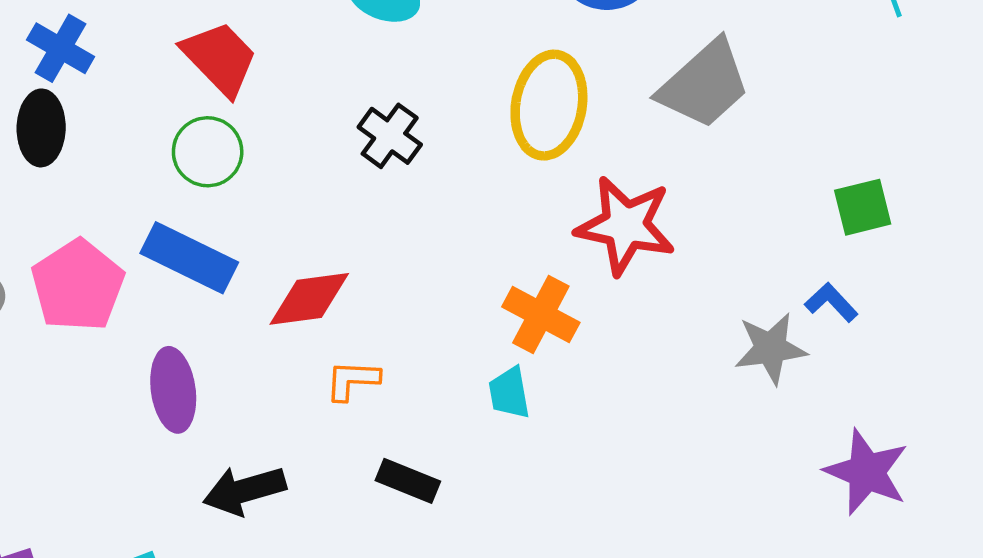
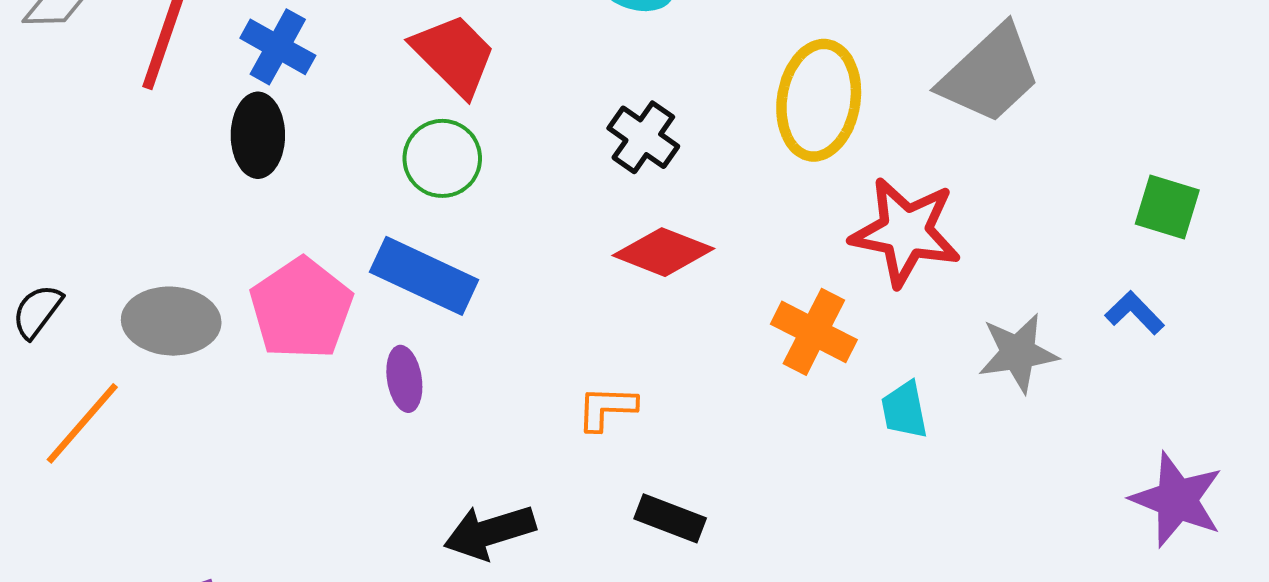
green square: (863, 207) -> (1167, 207), turned 32
red diamond: (309, 299) -> (663, 252), moved, turned 30
gray star: (771, 348) -> (1018, 353), moved
purple ellipse: (173, 390) -> (404, 379), moved, size x0.7
cyan trapezoid: (509, 393) -> (904, 410), moved

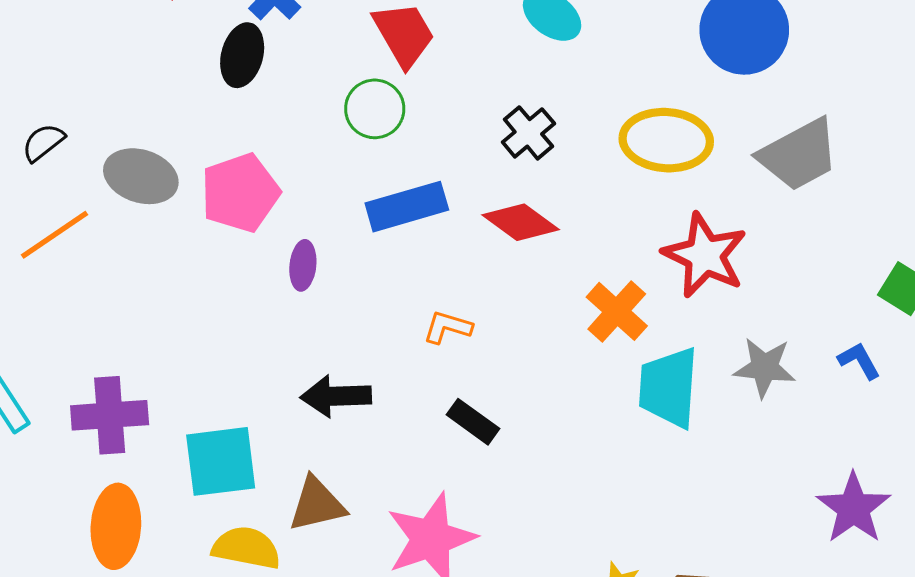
yellow ellipse: (819, 100) -> (666, 140), turned 70
blue rectangle: (424, 276) -> (407, 207), moved, turned -56
cyan trapezoid: (904, 410) -> (669, 388), size x1.8

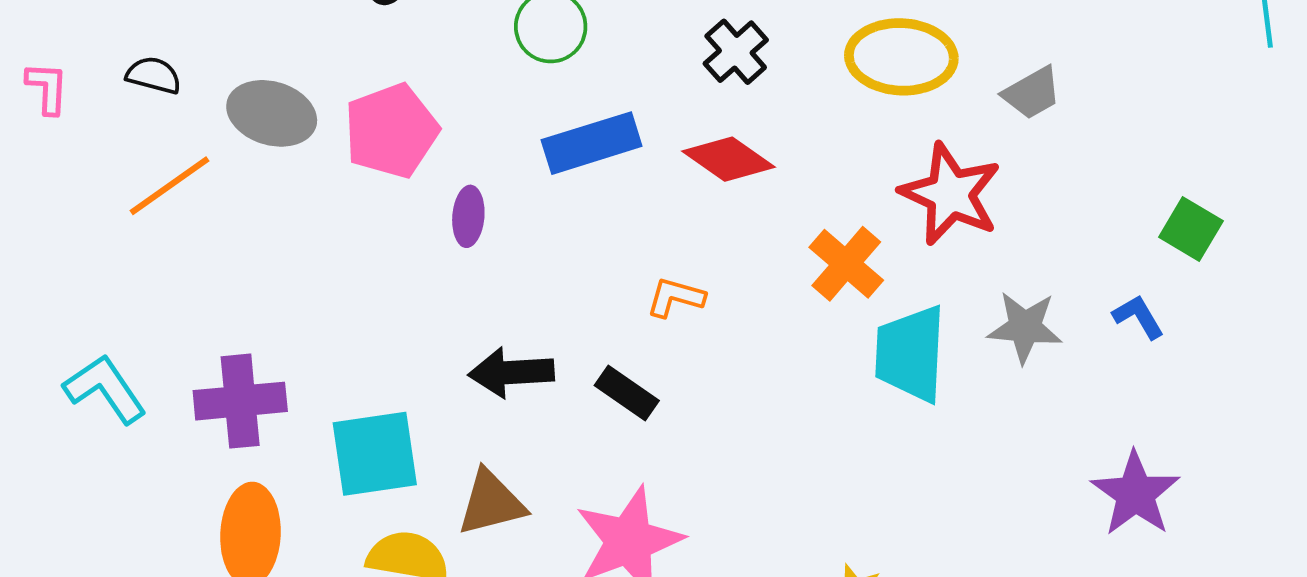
black semicircle: (43, 142) -> (154, 75), turned 54
gray trapezoid: (799, 155) -> (1032, 93), moved, size x0.6
orange L-shape: (448, 327) -> (675, 297), moved
black rectangle: (473, 422) -> (627, 393), moved

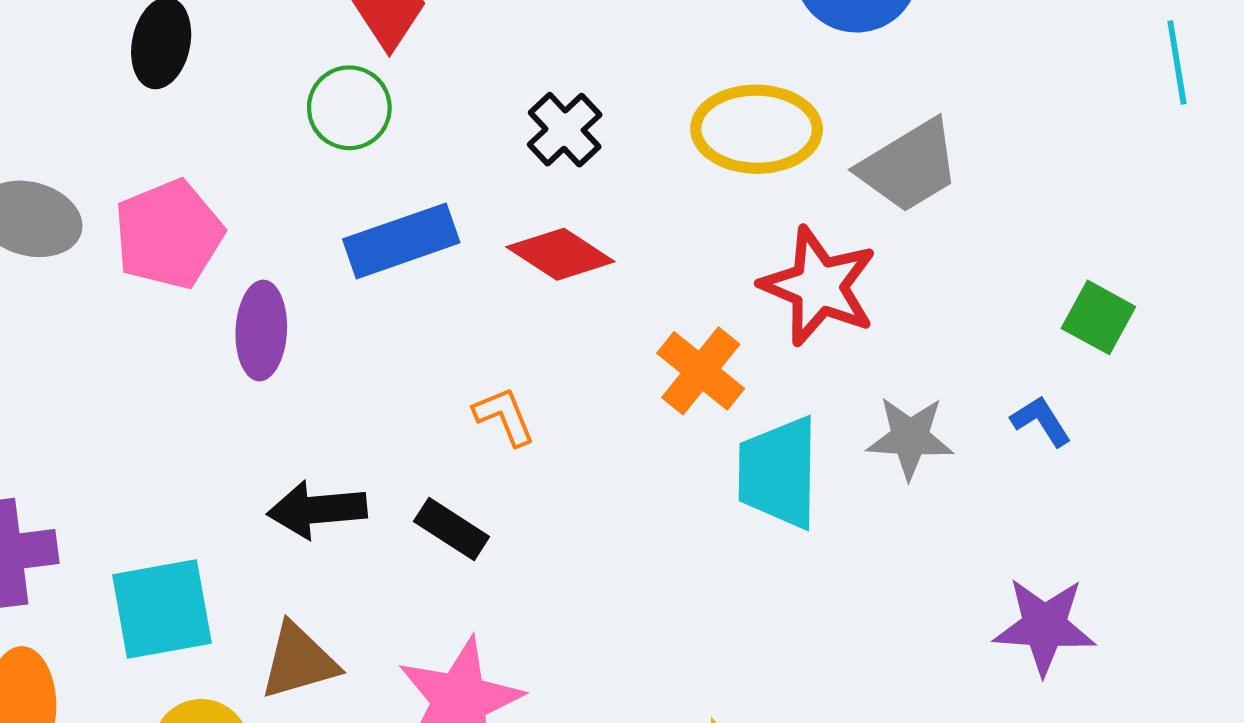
gray trapezoid: (1032, 93) -> (909, 166), size x1.5
purple ellipse: (468, 216) -> (261, 331), size x1.4
orange L-shape: (675, 297) -> (504, 416), turned 54
purple star: (1135, 494) -> (1044, 626), turned -30

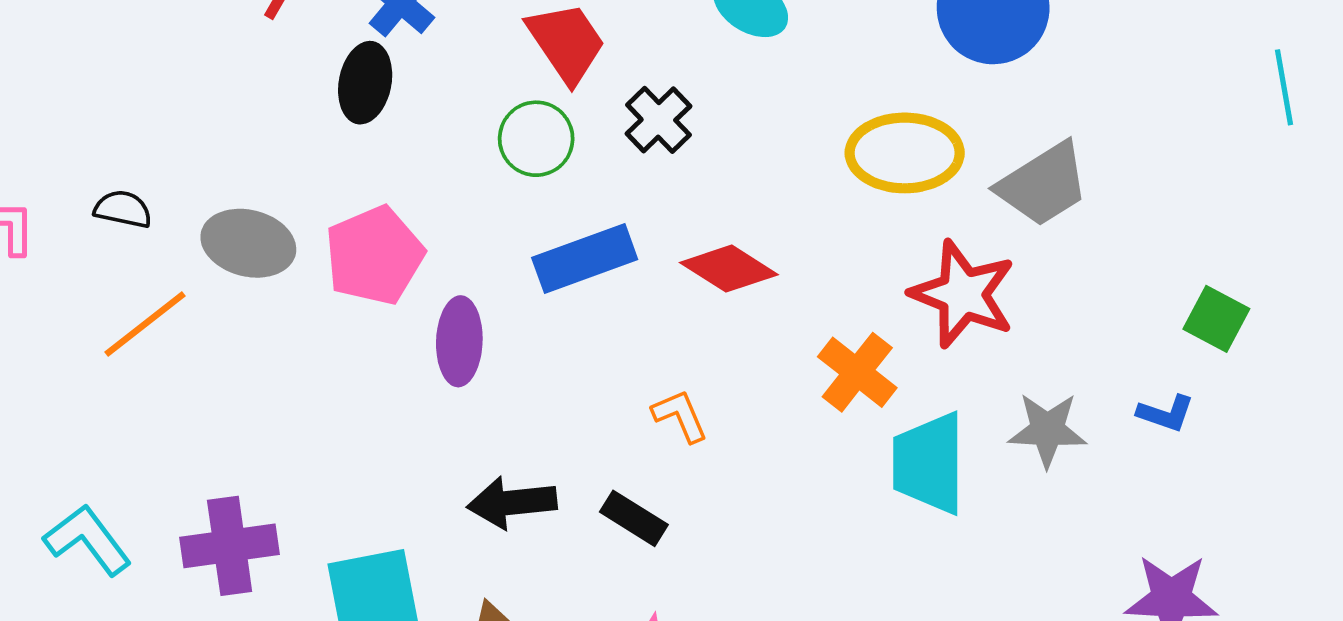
black cross: (565, 130) -> (658, 120), moved
blue L-shape: (1041, 421) -> (1166, 413), turned 142

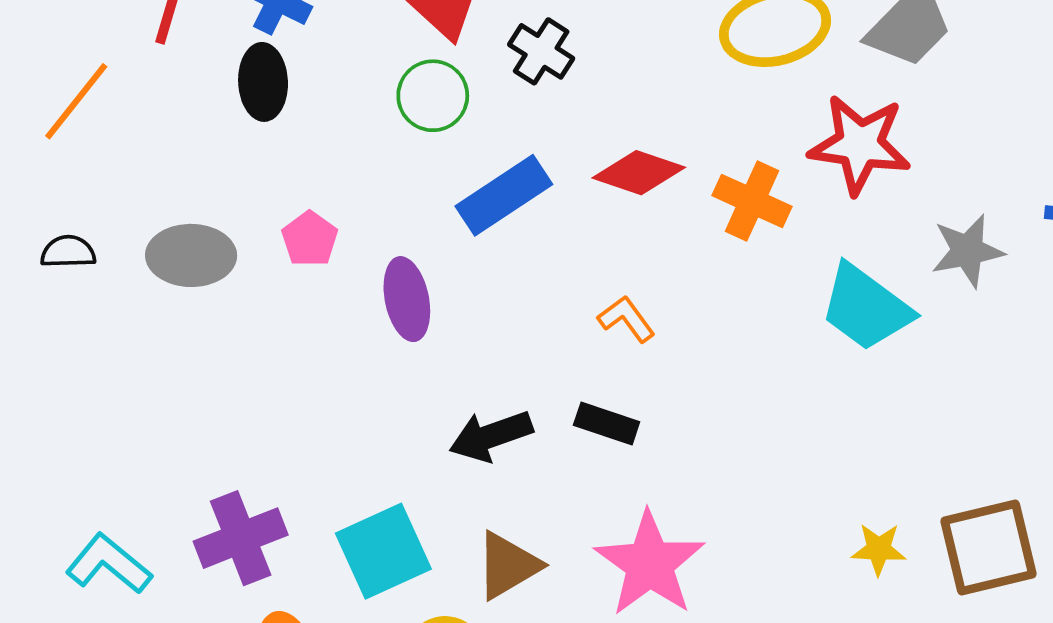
pink pentagon: (374, 256) -> (310, 239), size x0.6
orange line: (145, 324) -> (76, 101), moved
orange cross: (857, 372) -> (752, 201), moved
cyan trapezoid: (929, 463) -> (866, 308), turned -40

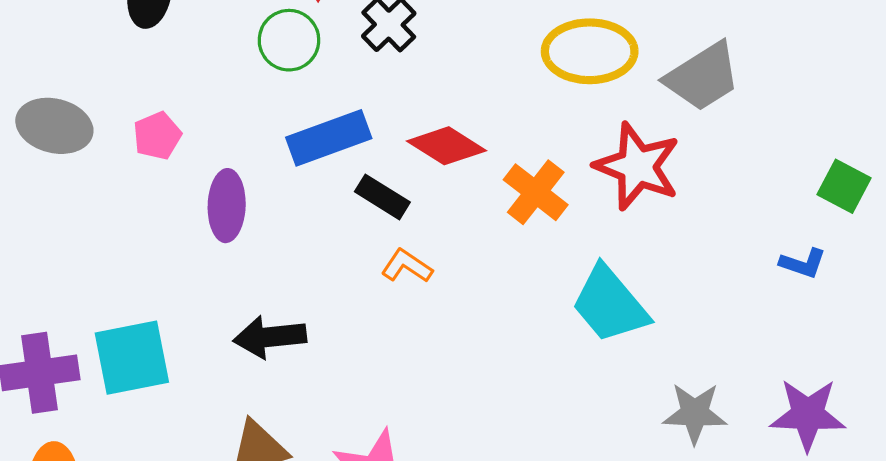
gray star: (967, 251) -> (695, 413), moved
orange L-shape: (626, 319) -> (407, 266), turned -33
black rectangle: (607, 423) -> (382, 197), moved
cyan square: (383, 551) -> (132, 358), moved

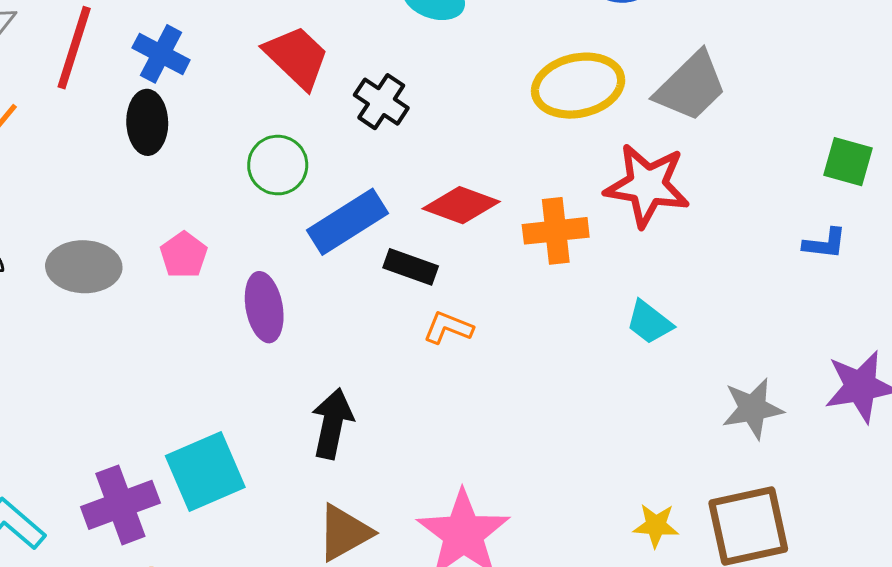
green circle: (289, 40) -> (278, 165), moved
orange cross: (536, 192) -> (556, 231), turned -32
cyan trapezoid: (610, 304) -> (649, 322), size x0.6
black arrow: (270, 337) -> (332, 423), turned 120

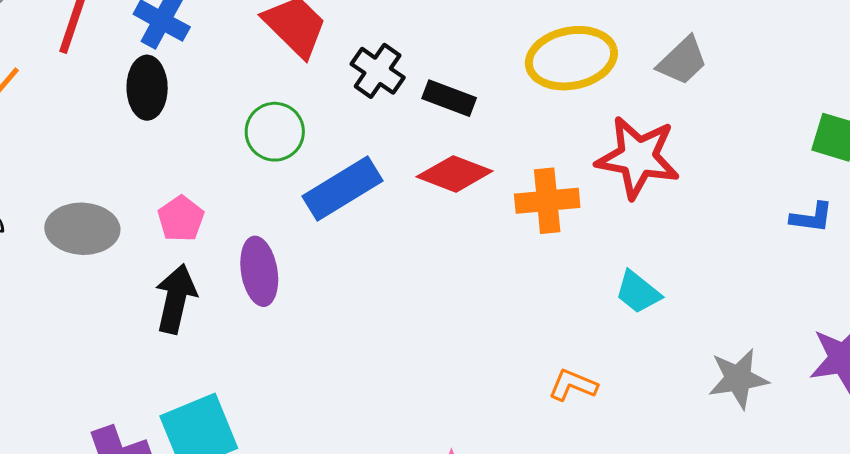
gray trapezoid: (691, 86) -> (682, 61), size x0.7
black rectangle: (411, 267) -> (449, 98), moved
orange L-shape: (448, 328) -> (573, 385), moved
black arrow: (332, 423) -> (176, 299), moved

